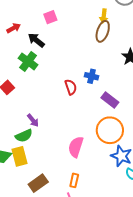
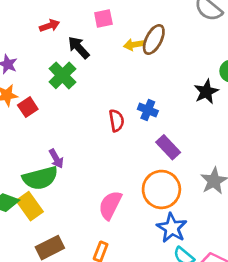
yellow arrow: (104, 16) -> (134, 45), moved, turned 64
brown ellipse: (103, 31) -> (154, 39), moved
green semicircle: (24, 136) -> (40, 178), size x1.4
yellow rectangle: (20, 156) -> (30, 206), turned -30

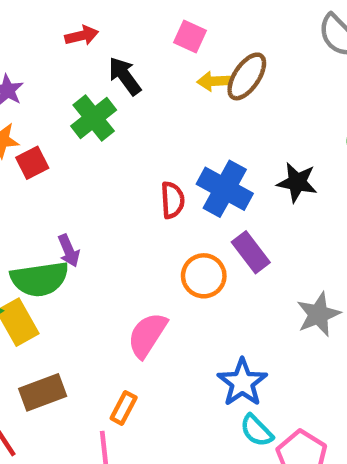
pink square: (103, 18) -> (190, 36), moved, turned 30
black star: (206, 92) -> (297, 182), moved, turned 30
blue cross: (148, 110) -> (225, 189), size x1.6
orange circle: (161, 189) -> (204, 276), moved, size x0.7

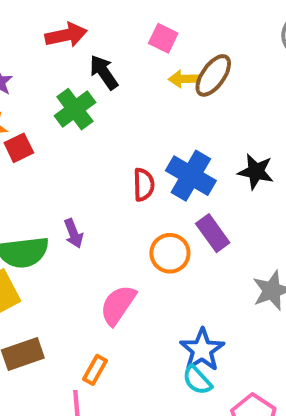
red arrow: (82, 36) -> (66, 35), size x1.4
purple arrow: (69, 251) -> (73, 233), moved
cyan semicircle: (257, 431) -> (197, 380), moved

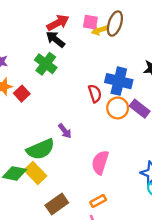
red arrow: (66, 35) -> (58, 23), moved
pink square: (163, 38) -> (90, 22), moved
orange circle: (170, 253) -> (118, 108), moved
orange rectangle: (95, 370) -> (98, 201), turned 49

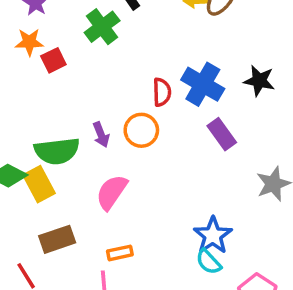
orange circle: (118, 108) -> (141, 130), moved
pink semicircle: (100, 162) -> (112, 192), moved

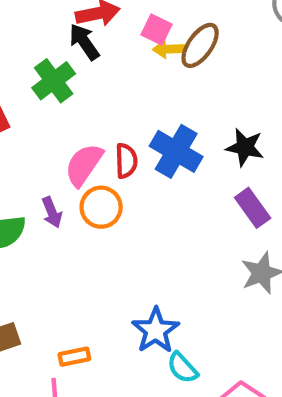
purple rectangle: (222, 134) -> (253, 208), moved
pink semicircle: (112, 192) -> (84, 165), moved
blue star: (213, 235) -> (156, 330), moved

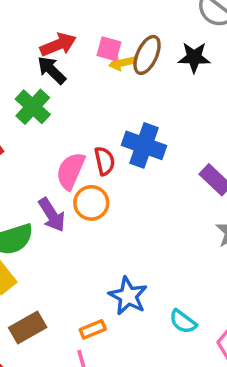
black star: (245, 147) -> (194, 57), moved
purple arrow: (52, 212) -> (52, 215), size x1.4
blue star: (156, 330) -> (128, 296), moved

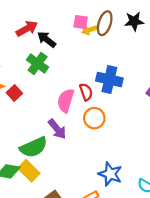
red arrow: (58, 45) -> (27, 29), moved
orange circle: (91, 203) -> (94, 118), moved

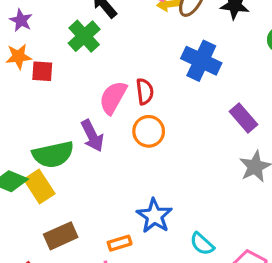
blue cross: (109, 80) -> (201, 61), moved
red square: (14, 93) -> (42, 71), turned 35

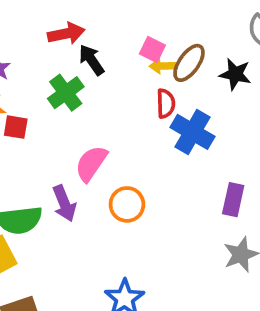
red semicircle: (145, 91) -> (166, 104), moved
purple rectangle: (244, 118) -> (233, 200), turned 48

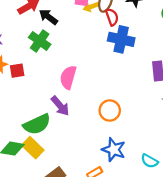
red semicircle: (166, 104) -> (112, 17), moved
orange circle: (127, 204) -> (110, 110), moved

